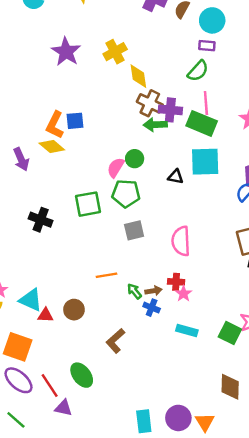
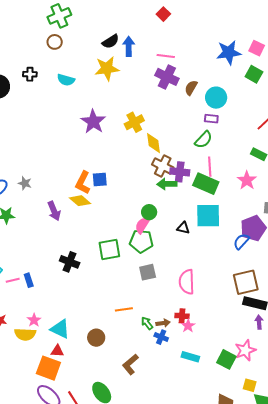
pink semicircle: (116, 168) -> (142, 225), moved
red triangle: (45, 315) -> (57, 351), moved

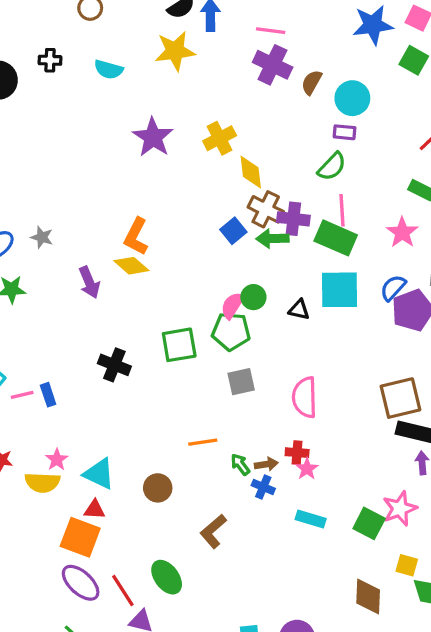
blue square: (100, 180) -> (233, 231), moved, turned -35
green circle: (149, 212) -> (253, 297), moved
blue semicircle: (241, 241) -> (393, 288), moved

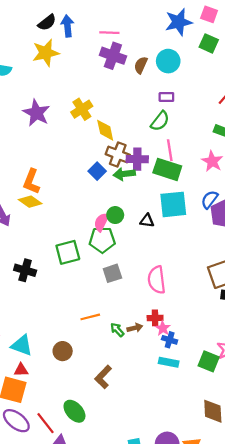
cyan circle: (352, 98) -> (168, 61), moved
blue cross: (263, 487) -> (170, 340), moved

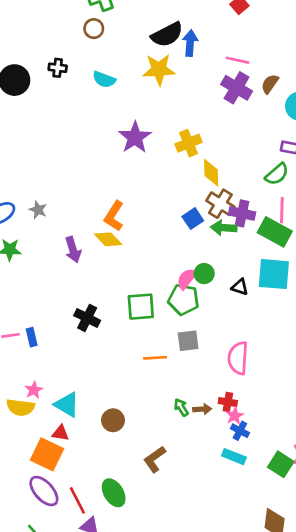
black semicircle: (47, 22) -> (167, 35), size x1.4
brown semicircle: (141, 65) -> (270, 84), moved
orange line: (90, 317) -> (155, 358), moved

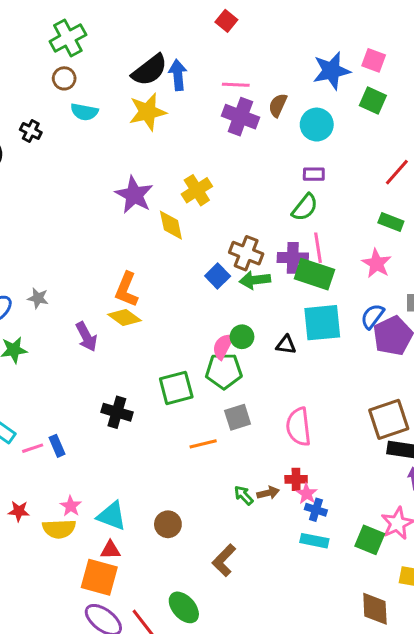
black cross: (58, 68) -> (31, 131), turned 30
cyan semicircle: (104, 80) -> (84, 112), moved
yellow diamond: (211, 173) -> (171, 225), moved
purple cross: (242, 213) -> (293, 258), moved

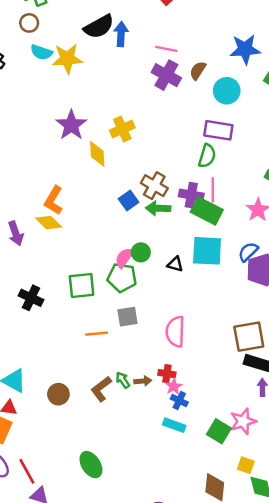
yellow star: (148, 112) -> (67, 59), moved
purple rectangle: (314, 174) -> (218, 130), size x1.6
green semicircle: (305, 207) -> (207, 156), turned -30
brown L-shape: (224, 560) -> (101, 389), moved
green ellipse: (184, 607) -> (91, 465), moved

